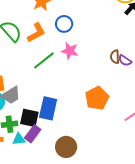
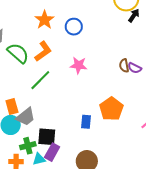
blue circle: (64, 24) -> (74, 27), moved
green line: (44, 60) -> (40, 80), moved
blue rectangle: (48, 108) -> (86, 122), moved, size x0.6

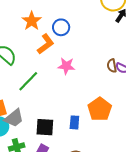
orange L-shape: (43, 51) -> (46, 44), moved
black square: (47, 137) -> (45, 127), moved

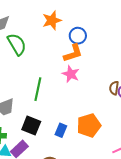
orange L-shape: (46, 44) -> (73, 53), moved
green line: (28, 81) -> (38, 89), moved, turned -50

